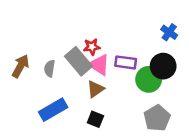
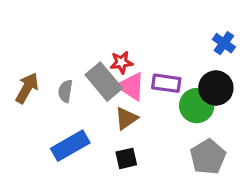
black square: (95, 119) -> (126, 158), turned -35

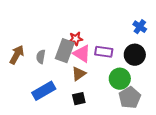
gray rectangle: (104, 82) -> (65, 51), turned 60
green circle: (197, 106) -> (120, 79), moved

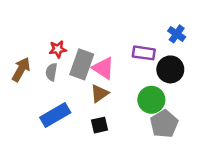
red star: (76, 39) -> (58, 49), moved
purple rectangle: (104, 52) -> (144, 53), moved

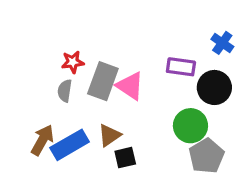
brown arrow: (21, 69) -> (42, 140), moved
brown triangle: (99, 93) -> (109, 135), moved

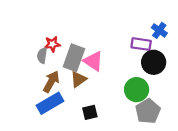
purple rectangle: (181, 67) -> (141, 44), moved
gray semicircle: (65, 91) -> (42, 55), moved
brown triangle: (109, 135) -> (78, 79), moved
brown arrow: (42, 140) -> (51, 82), moved

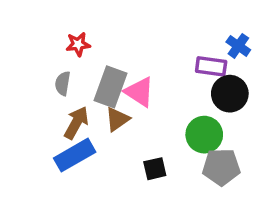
red star: (52, 44) -> (78, 44), moved
gray pentagon: (148, 111) -> (221, 167), turned 30
black square: (90, 112) -> (155, 169), moved

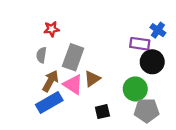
pink triangle: (139, 92) -> (73, 84), moved
brown triangle: (117, 119) -> (92, 79), moved

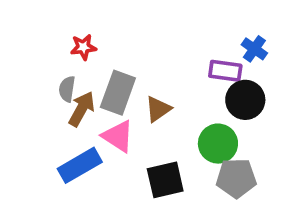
brown triangle: (92, 79) -> (158, 109), moved
brown arrow: (50, 81) -> (82, 109), moved
black square: (102, 112) -> (165, 180), size x1.5

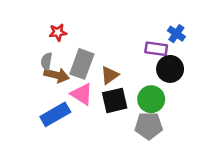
brown arrow: (82, 109) -> (57, 75), turned 75
gray pentagon: (236, 178) -> (149, 126), moved
black square: (165, 180) -> (115, 100), moved

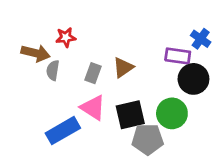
gray rectangle: (82, 64) -> (93, 73), size x0.6
brown arrow: (57, 75) -> (36, 53), moved
brown triangle: (110, 75) -> (123, 67), moved
gray pentagon: (149, 126) -> (148, 139), moved

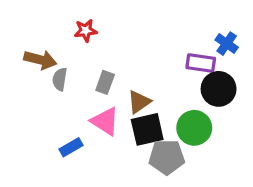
red star: (66, 37) -> (86, 31), moved
brown triangle: (123, 67) -> (139, 102), moved
blue rectangle: (63, 131) -> (71, 147), size x0.6

